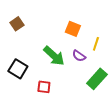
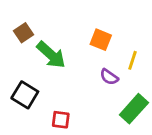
green arrow: (54, 56) -> (51, 55), moved

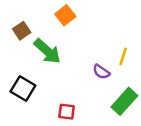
orange square: (101, 40) -> (65, 15), moved, turned 30
red square: (61, 120) -> (67, 112), moved

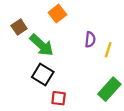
purple semicircle: (101, 72) -> (90, 40), moved, turned -119
black square: (23, 88) -> (43, 74), moved

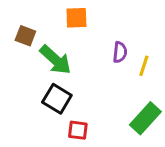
orange square: (57, 14) -> (76, 18), turned 36
brown square: (19, 27) -> (25, 36), turned -35

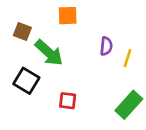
black square: (57, 99) -> (26, 81), moved
red square: (78, 130) -> (68, 101), moved

